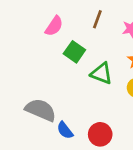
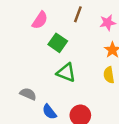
green triangle: (102, 73) -> (66, 73), moved
gray semicircle: (41, 110) -> (28, 94), size x0.6

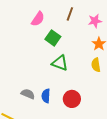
gray semicircle: (28, 94) -> (28, 94), moved
blue semicircle: (49, 112) -> (46, 96), turned 40

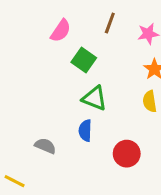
blue semicircle: (46, 96) -> (85, 131), moved
red circle: (72, 99) -> (127, 154), moved

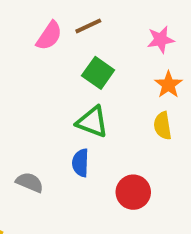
brown line: (110, 23) -> (88, 26), moved, turned 45
green square: (84, 60) -> (98, 73), moved

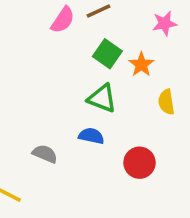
orange star: (168, 85) -> (141, 64), moved
blue semicircle: (80, 163) -> (91, 136), turned 100

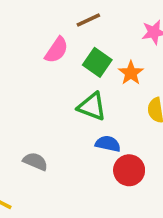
pink semicircle: (63, 20) -> (57, 50), moved
blue semicircle: (91, 136) -> (108, 144), moved

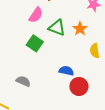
green square: (97, 62) -> (35, 43), moved
green triangle: (92, 107) -> (57, 28), moved

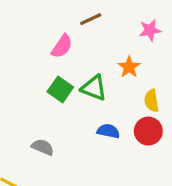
green triangle: (57, 28) -> (94, 88), moved
red circle: (79, 86) -> (148, 131), moved

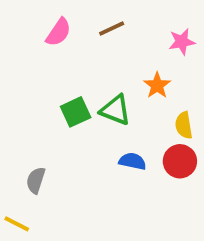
pink semicircle: (62, 46) -> (58, 32), moved
green square: (60, 89) -> (76, 112), turned 30
gray semicircle: (43, 147) -> (36, 180), moved, turned -95

